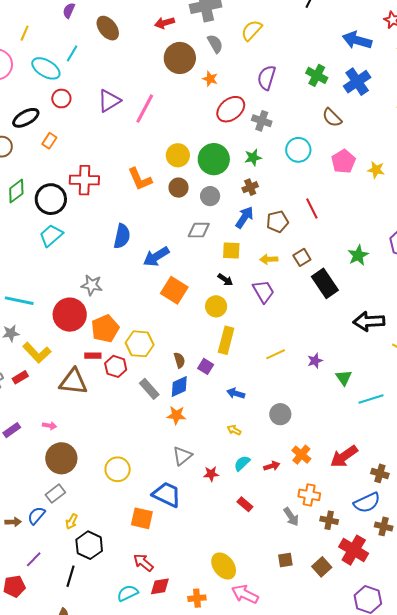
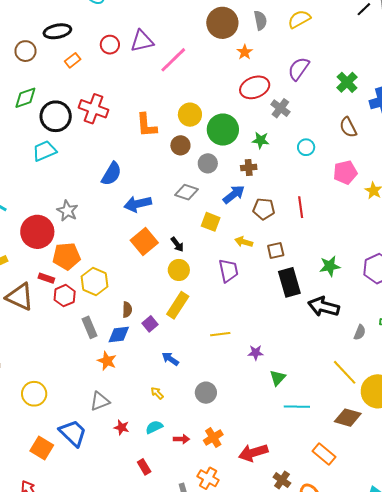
red circle: (61, 98) -> (110, 45), moved
cyan circle: (298, 150) -> (306, 147), size x0.7
black arrow: (225, 280) -> (177, 244), moved
black arrow: (369, 321) -> (324, 307), moved

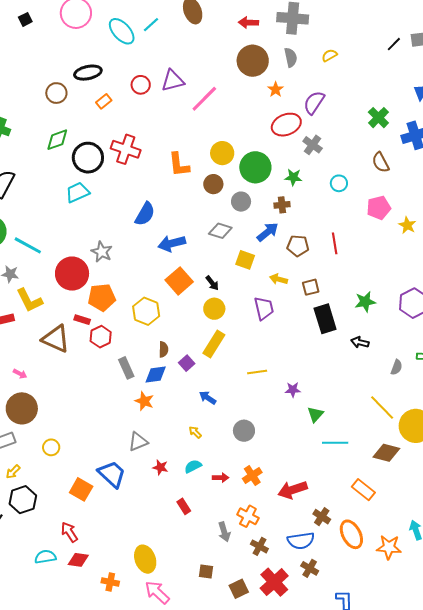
yellow semicircle: (299, 19) -> (329, 55), size x0.7
purple semicircle: (299, 69) -> (314, 103), moved
yellow hexagon: (95, 282) -> (146, 311), moved
black arrow: (324, 307) -> (360, 342), size x0.6
yellow circle: (34, 394) -> (51, 447), moved, size x0.7

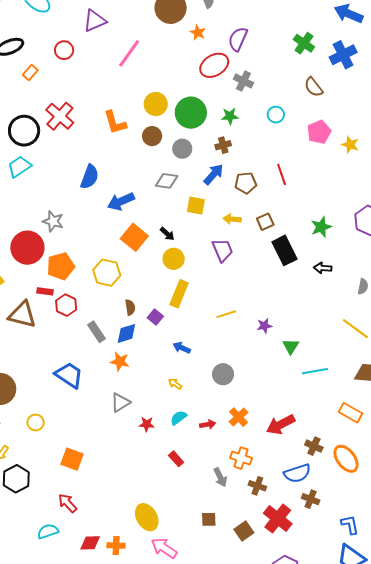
purple triangle: (173, 81) -> (95, 21), moved
red cross: (126, 149) -> (60, 116), turned 32
blue trapezoid: (112, 474) -> (69, 375), moved
red diamond: (78, 560) -> (90, 543), moved

